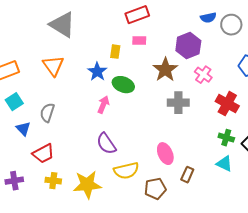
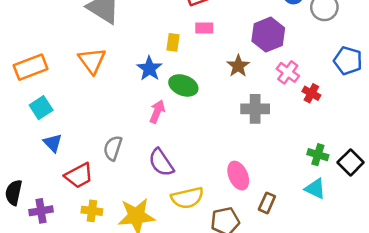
brown star: (165, 70) -> (238, 66), size x0.7
red cross: (227, 104) -> (311, 93), moved, size x0.6
gray semicircle: (47, 113) -> (113, 148), moved

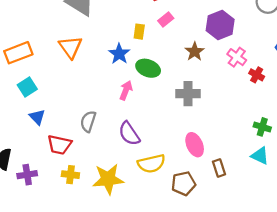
pink rectangle: (204, 28) -> (166, 19), turned -40
gray cross: (255, 109) -> (188, 94), moved
red trapezoid: (79, 176) -> (59, 145), turned 40
brown rectangle: (267, 203) -> (219, 168), turned -42

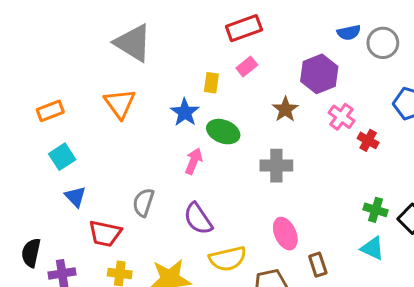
orange rectangle: (18, 53) -> (50, 111), size x0.7

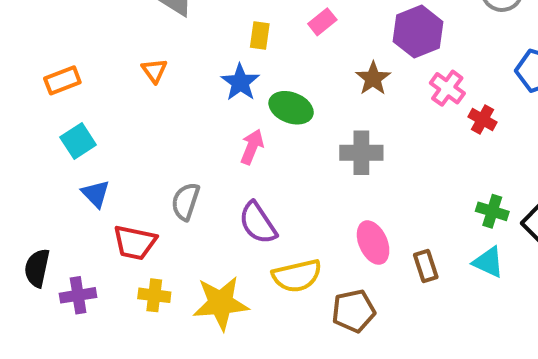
yellow rectangle: (211, 83) -> (260, 35), moved
orange triangle: (120, 103) -> (154, 71), size x0.6
brown rectangle: (318, 265) -> (426, 266), moved

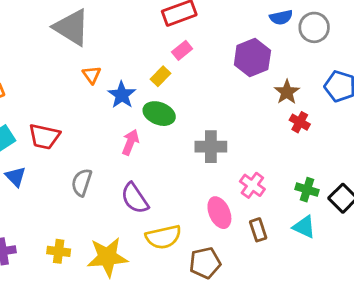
yellow rectangle: (260, 35) -> (161, 76), moved, turned 36
orange triangle: (154, 71) -> (92, 75), moved
brown star: (373, 78) -> (287, 92), moved
pink cross: (447, 88) -> (252, 185), moved
red trapezoid: (135, 243) -> (44, 137), moved

